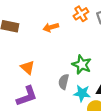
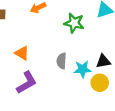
green star: (82, 65) -> (74, 23), moved

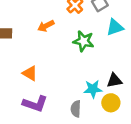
gray semicircle: (61, 61) -> (76, 109), moved
purple L-shape: (27, 83) -> (35, 104), turned 50

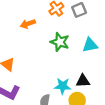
cyan triangle: (115, 27) -> (90, 45), moved

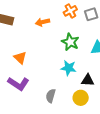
cyan star: (63, 86) -> (69, 68), moved

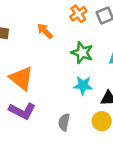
orange arrow: (43, 22) -> (45, 31), turned 64
orange triangle: (20, 58) -> (21, 78), size x1.5

